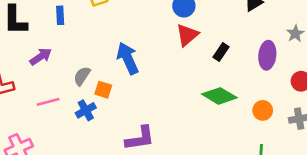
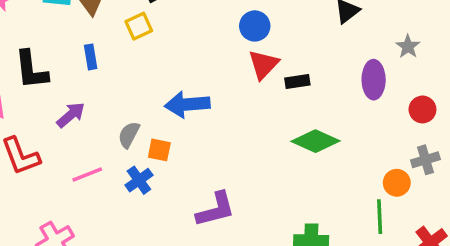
black rectangle: (221, 52) -> (297, 81), moved, turned 54
blue arrow: (128, 58) -> (187, 104), turned -64
orange circle: (263, 110) -> (397, 183), moved

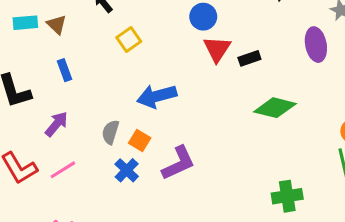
yellow square: (139, 26) -> (129, 39), moved
orange square: (159, 150) -> (140, 140), turned 30
pink line: (87, 174) -> (63, 170), moved
purple L-shape: (216, 209) -> (178, 163), moved

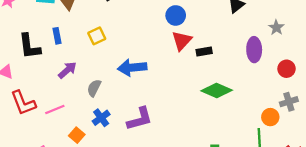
yellow square: (129, 39) -> (97, 36), moved
blue rectangle: (65, 70) -> (57, 36), moved
purple arrow: (56, 124) -> (67, 70), moved
orange square: (140, 140) -> (77, 135), moved

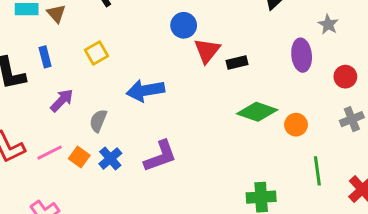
blue circle: (176, 15) -> (184, 25), moved
orange circle: (270, 117) -> (296, 125), moved
orange square: (77, 135) -> (79, 157), moved

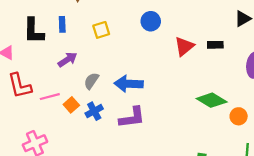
blue circle: (184, 25) -> (151, 21), moved
black rectangle: (237, 63) -> (215, 45), moved
blue arrow: (145, 90) -> (129, 84), moved

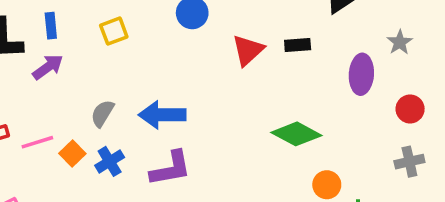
purple arrow: (68, 60) -> (48, 67), moved
orange circle: (239, 116) -> (327, 185), moved

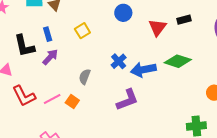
blue arrow: (162, 115) -> (143, 70), moved
green diamond: (296, 134) -> (178, 61), moved
blue cross: (110, 161) -> (119, 61), moved

